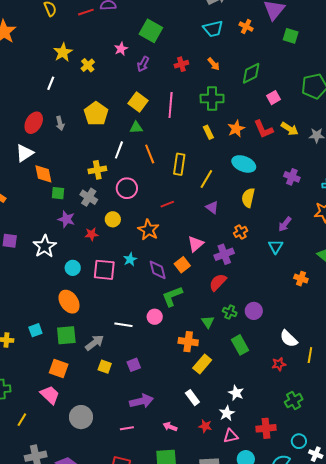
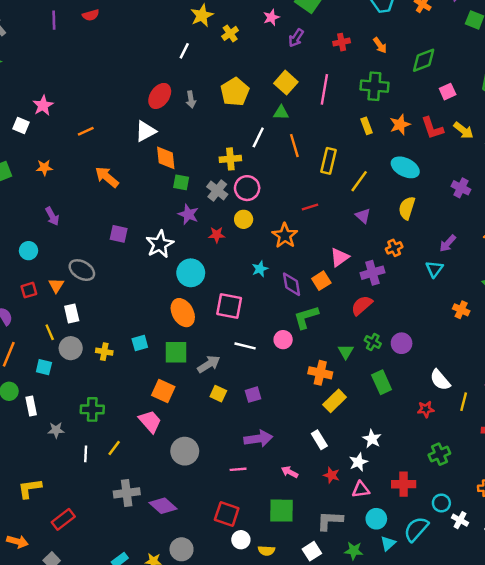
pink circle: (127, 188) -> (247, 188), moved
cyan circle: (73, 268) -> (191, 273), size x1.5
pink square: (104, 270) -> (229, 306), moved

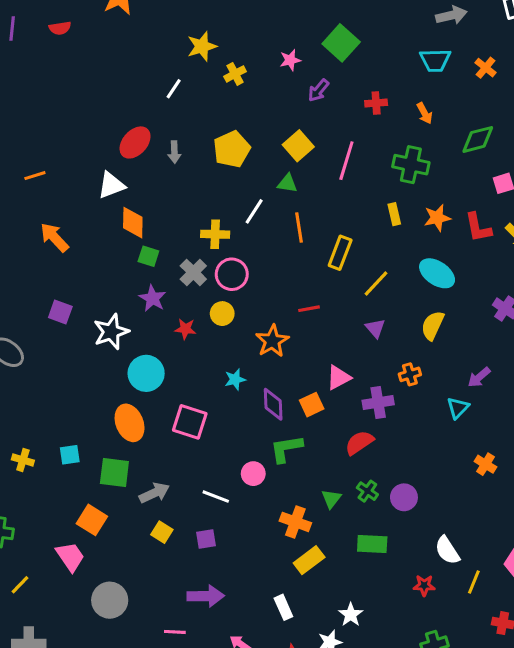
white line: (245, 346) -> (216, 497), moved
green rectangle: (382, 382) -> (372, 544), turned -70

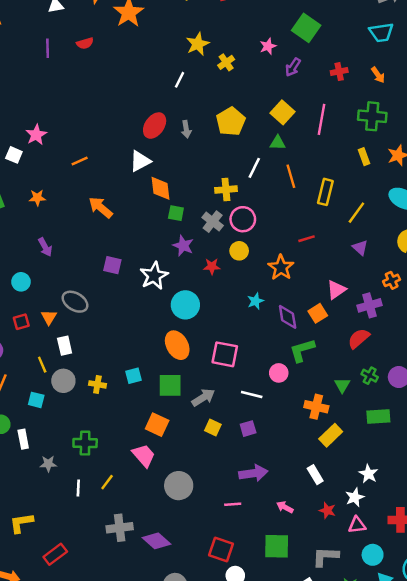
pink square: (190, 422) -> (225, 354), moved

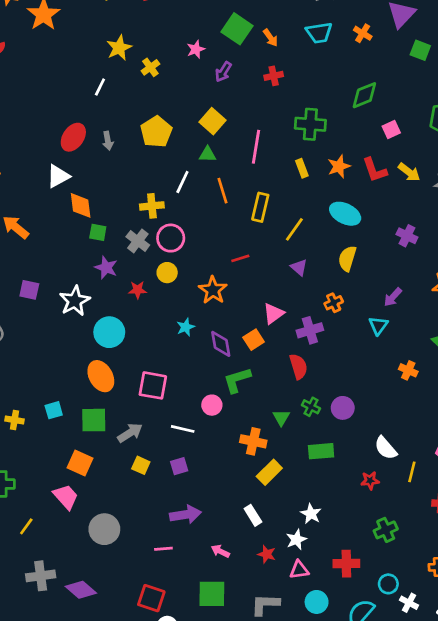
orange arrow: (378, 75) -> (270, 38), moved
pink line: (322, 119) -> (256, 147), moved
red semicircle: (359, 338) -> (298, 366), turned 115

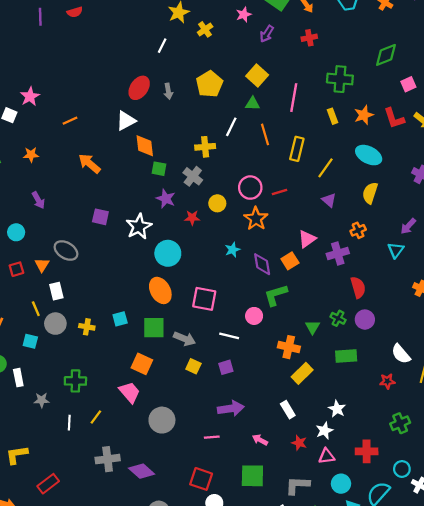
pink circle: (171, 238) -> (250, 188), moved
red semicircle: (298, 366) -> (358, 287), moved
gray arrow: (130, 433) -> (185, 339), turned 55

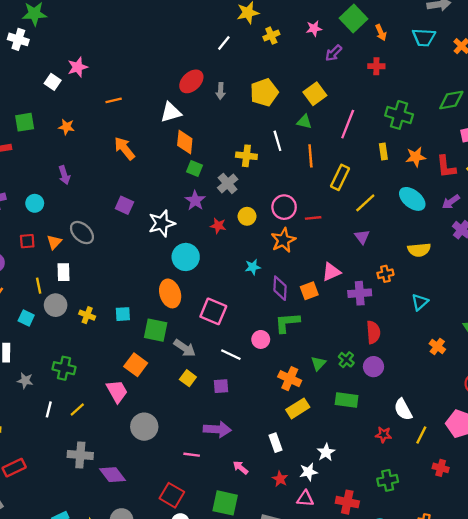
white line: (231, 127) -> (277, 141), turned -54
yellow semicircle: (370, 193) -> (419, 250), moved, turned -125
purple arrow: (408, 226) -> (451, 202), moved

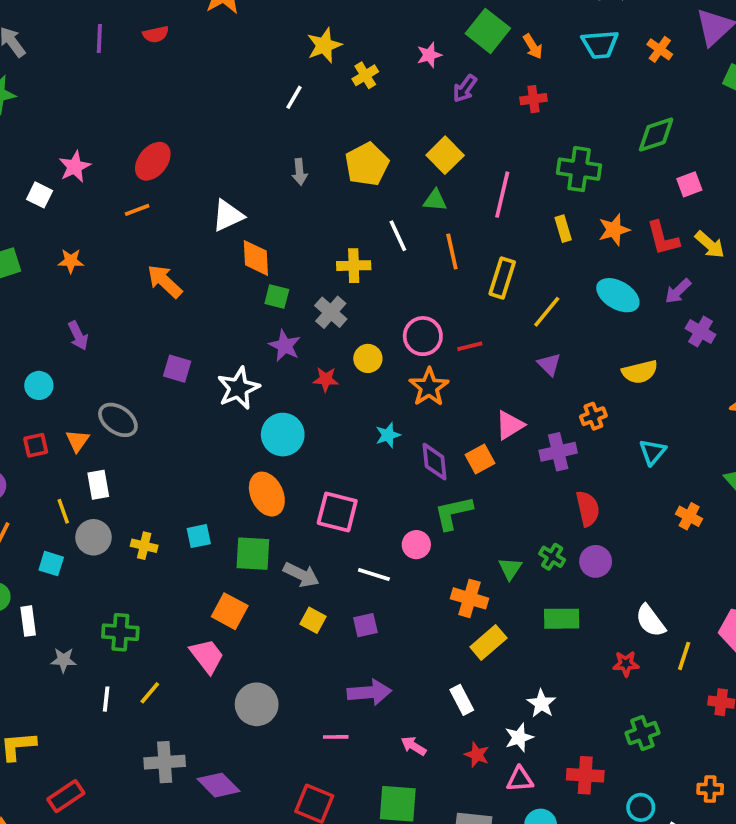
red ellipse: (191, 81) -> (153, 161), moved

